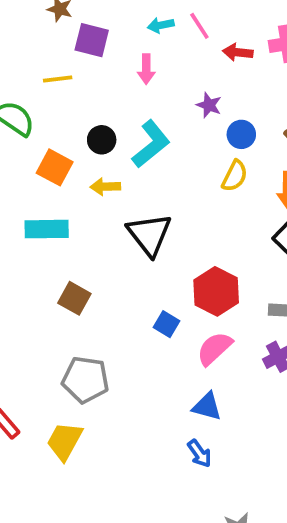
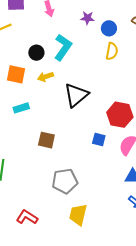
cyan rectangle: (47, 229) -> (21, 108), size x0.7
black triangle: (149, 234) -> (76, 95), turned 44
yellow trapezoid: (64, 441) -> (78, 215), moved

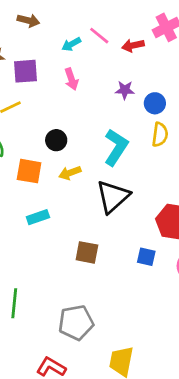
cyan L-shape: (63, 47) -> (116, 147), moved
brown square: (46, 140) -> (87, 252), moved
gray pentagon: (65, 181) -> (76, 323), moved

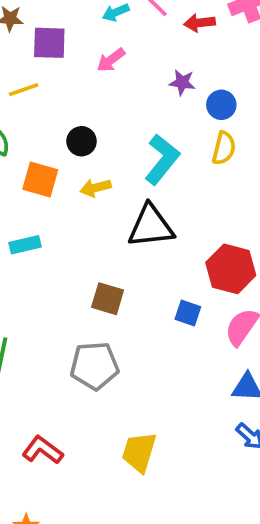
pink arrow: (71, 79) -> (111, 60), turned 65
black triangle: (113, 197) -> (151, 226), turned 30
cyan rectangle: (38, 217) -> (25, 245), moved
gray pentagon: (76, 323) -> (94, 366), moved

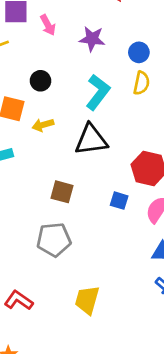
pink arrow: (111, 60) -> (48, 25), moved, turned -80
purple star: (182, 82) -> (92, 39), moved, size x1.4
yellow arrow: (96, 188) -> (43, 125), moved

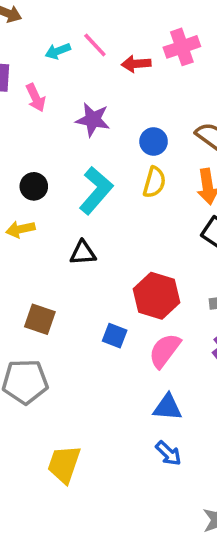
black circle: (40, 81) -> (34, 186), moved
black triangle: (91, 140) -> (83, 253), size x0.6

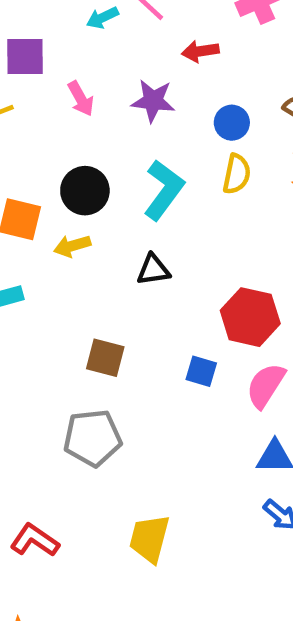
red arrow: (136, 64) -> (200, 51), moved
pink arrow: (36, 98) -> (81, 99), moved
black circle: (34, 186) -> (85, 191), size x1.4

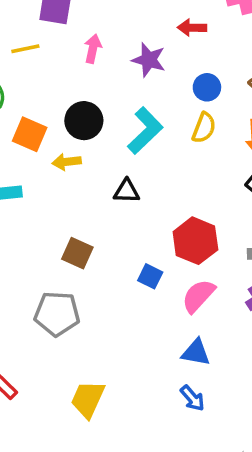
pink arrow: (81, 99) -> (93, 49), turned -148

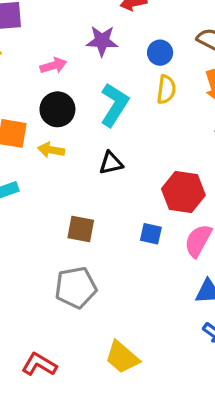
pink arrow: (93, 49) -> (53, 66), moved, turned 75
yellow arrow: (67, 162) -> (51, 150), turned 30
yellow trapezoid: (88, 399) -> (122, 357), turned -60

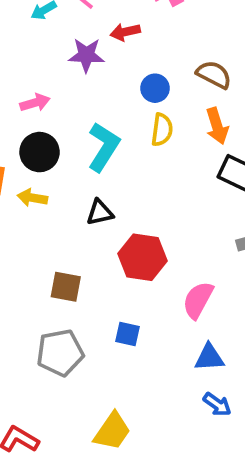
purple star: (102, 41) -> (86, 55), moved
red hexagon: (183, 192) -> (142, 257), moved
blue square: (151, 234) -> (127, 334), moved
yellow trapezoid: (122, 357) -> (112, 431), turned -96

